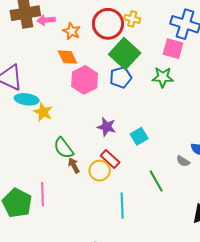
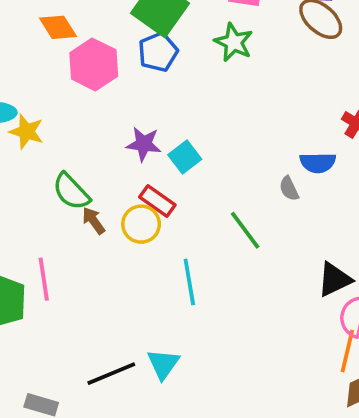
green star: (163, 77) -> (234, 42), turned 30
cyan square: (139, 136) -> (185, 157), moved
gray semicircle: (183, 161) -> (289, 189), turned 40

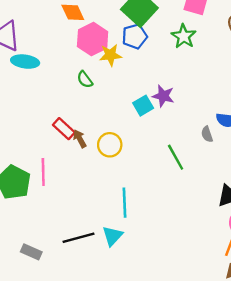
yellow star: (26, 132) -> (110, 55), moved, turned -30
purple star: (144, 144) -> (163, 96), moved
green semicircle: (71, 192) -> (85, 79), moved, size x0.7
red rectangle: (157, 201) -> (64, 129), moved
cyan line: (189, 282) -> (124, 203), moved

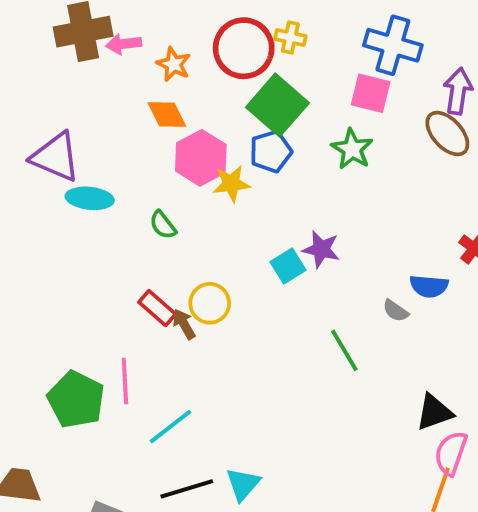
green semicircle: (85, 79) -> (163, 225), moved
gray semicircle: (207, 134) -> (396, 311), turned -35
yellow circle: (110, 145) -> (210, 303), moved
cyan line: (124, 203) -> (171, 427), moved, turned 56

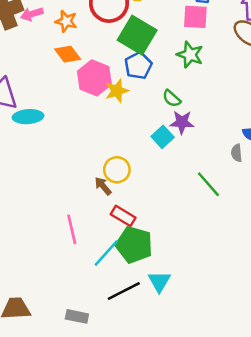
green semicircle: (163, 225) -> (172, 98), moved
red rectangle: (157, 308) -> (123, 216), moved
gray semicircle: (396, 311) -> (237, 153), turned 60
green pentagon: (76, 400) -> (134, 245), moved

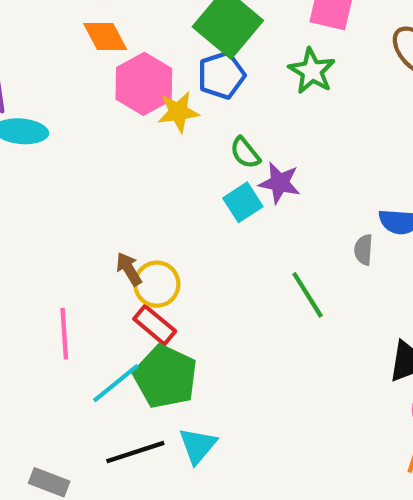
green semicircle: (172, 98) -> (245, 153), moved
yellow circle: (117, 170) -> (157, 284), moved

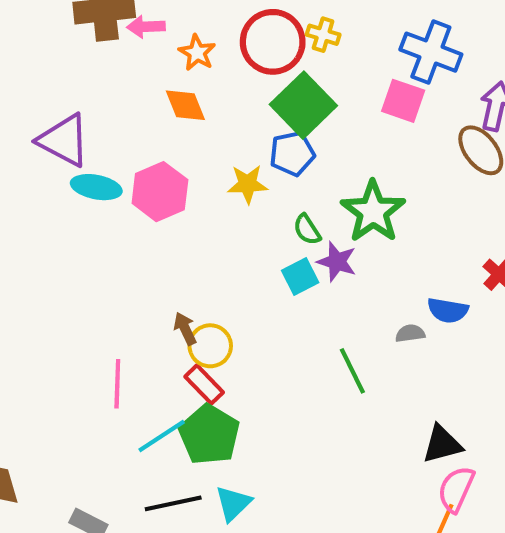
green star: (312, 71) -> (373, 212), moved, size x1.4
pink hexagon: (144, 84) -> (160, 192), moved
gray semicircle: (364, 250) -> (410, 333), turned 72

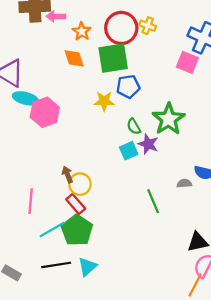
green square: (303, 105) -> (113, 58), moved, turned 32
pink hexagon: (160, 192) -> (45, 112), moved

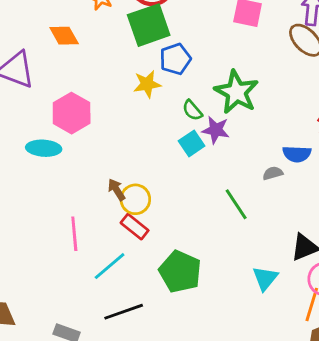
orange diamond: (74, 58) -> (64, 36), moved
cyan ellipse: (25, 98) -> (44, 148), moved
green pentagon: (77, 230) -> (180, 272), moved
cyan triangle: (87, 267) -> (265, 278), moved

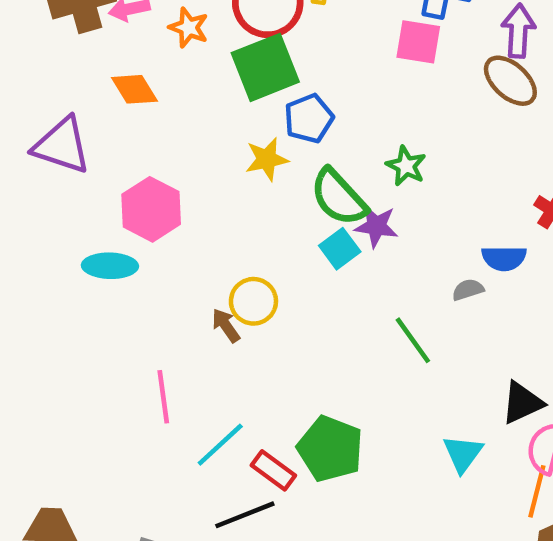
green star: (236, 92) -> (406, 166), size x0.6
green semicircle: (192, 110) -> (339, 197), size x1.8
yellow circle: (135, 199) -> (253, 301), moved
red rectangle: (135, 227) -> (273, 470), moved

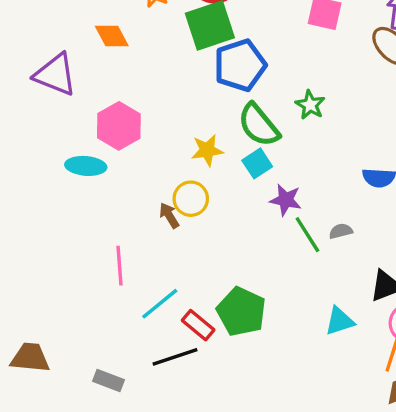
blue pentagon: (309, 118) -> (240, 65), size x1.4
yellow star: (267, 159) -> (207, 150), moved
purple star: (376, 226) -> (286, 200), moved
gray semicircle: (468, 290) -> (341, 231), moved
cyan triangle: (463, 454) -> (340, 321), turned 32

